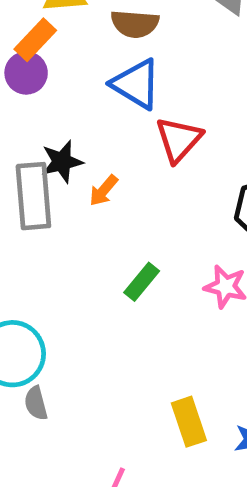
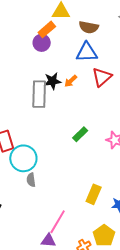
blue triangle: (136, 84) -> (87, 52), turned -40
orange arrow: (104, 191) -> (71, 81), moved
yellow rectangle: (189, 422) -> (94, 194), turned 36

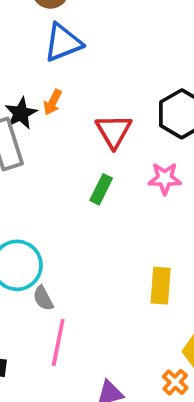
red triangle: (102, 77) -> (114, 131), moved
pink line: (58, 222) -> (58, 342), moved

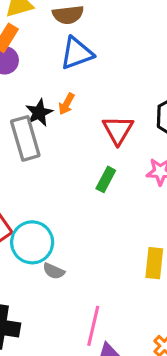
gray semicircle: (43, 298) -> (54, 271), turned -40
pink line: (58, 342) -> (93, 326), moved

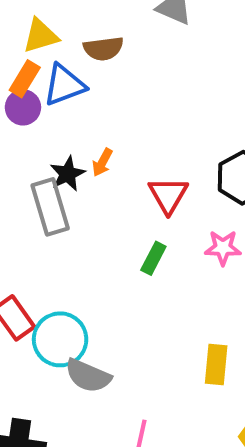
blue triangle: (77, 53) -> (64, 85), moved
gray semicircle: (54, 271) -> (88, 376), size x1.6

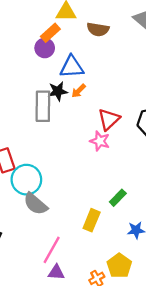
blue triangle: (64, 85) -> (72, 67), moved
pink star: (223, 248) -> (100, 141), moved
green rectangle: (153, 258) -> (118, 198), moved
yellow rectangle: (216, 365) -> (92, 220), moved

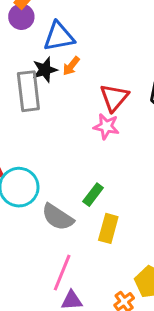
green rectangle: (118, 198) -> (93, 195), moved
gray semicircle: (35, 204) -> (58, 217), moved

